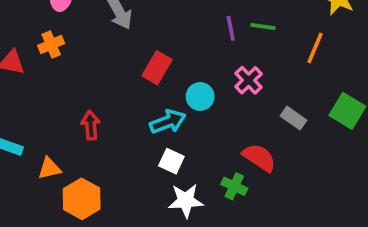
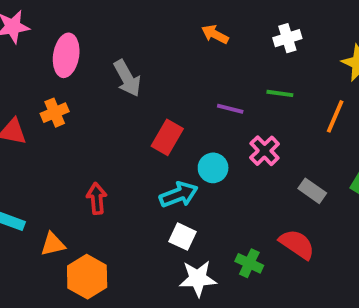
purple line: (231, 28) -> (230, 109), moved, turned -65
red semicircle: (259, 158) -> (297, 244), moved

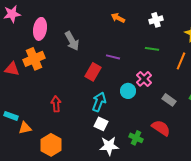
purple line: (230, 109) -> (113, 57), moved
orange cross: (55, 113) -> (34, 59), size x1.5
cyan circle: (213, 168) -> (128, 91), moved
cyan arrow: (179, 195) -> (99, 102), turned -48
orange triangle: (53, 244) -> (25, 128), moved

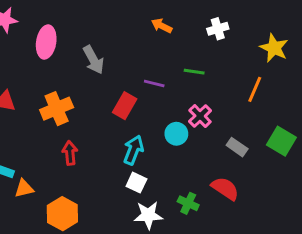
green line: (152, 49) -> (194, 72), moved
orange cross: (34, 59) -> (57, 109), moved

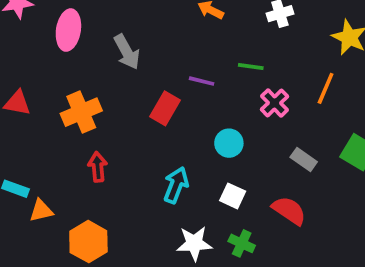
pink cross: (200, 116) -> (275, 103), moved
cyan arrow: (133, 150) -> (176, 185), moved
white square: (136, 183) -> (233, 196), moved
green cross: (188, 203) -> (242, 243), moved

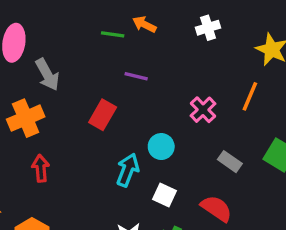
gray arrow: (127, 52) -> (47, 75), moved
green line: (251, 66) -> (113, 34), moved
purple line: (202, 81) -> (136, 76), moved
cyan arrow: (176, 185) -> (128, 170), moved

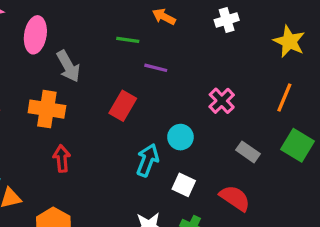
green line: (113, 34) -> (128, 40), moved
orange line: (250, 96) -> (284, 98), moved
orange cross: (26, 118) -> (47, 109), turned 32

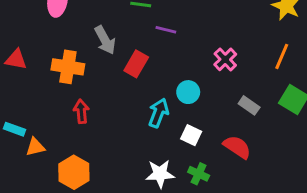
gray arrow: (68, 66) -> (105, 40), moved

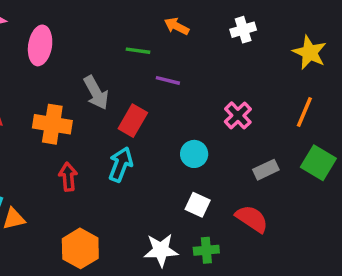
gray rectangle: (249, 105) -> (266, 170), turned -60
cyan arrow: (158, 113) -> (121, 164), moved
orange hexagon: (74, 172) -> (80, 248), moved
green cross: (199, 174) -> (206, 250), turned -30

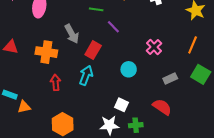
purple line: (168, 80) -> (113, 27), turned 32
white square: (198, 205) -> (122, 105), moved

